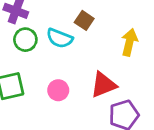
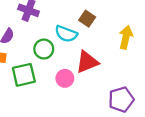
green circle: (25, 40) -> (44, 49), moved
red triangle: (103, 85) -> (87, 62), moved

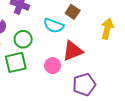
green circle: (44, 49) -> (23, 39), moved
purple pentagon: (121, 99) -> (84, 84), moved

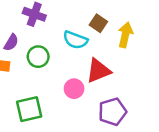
yellow arrow: (107, 29) -> (125, 35), moved
green square: (16, 62) -> (29, 109), moved

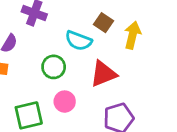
green circle: (38, 57) -> (54, 67), moved
pink circle: (74, 89) -> (65, 102), moved

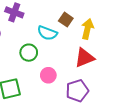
red triangle: (103, 74) -> (84, 58), moved
pink circle: (65, 102) -> (48, 75), moved

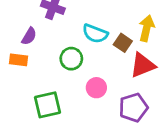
brown square: (66, 20) -> (123, 43), moved

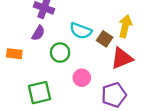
purple semicircle: (29, 36) -> (38, 33), moved

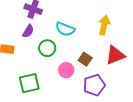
brown square: (105, 39) -> (85, 59), moved
red triangle: (122, 58) -> (115, 55), moved

